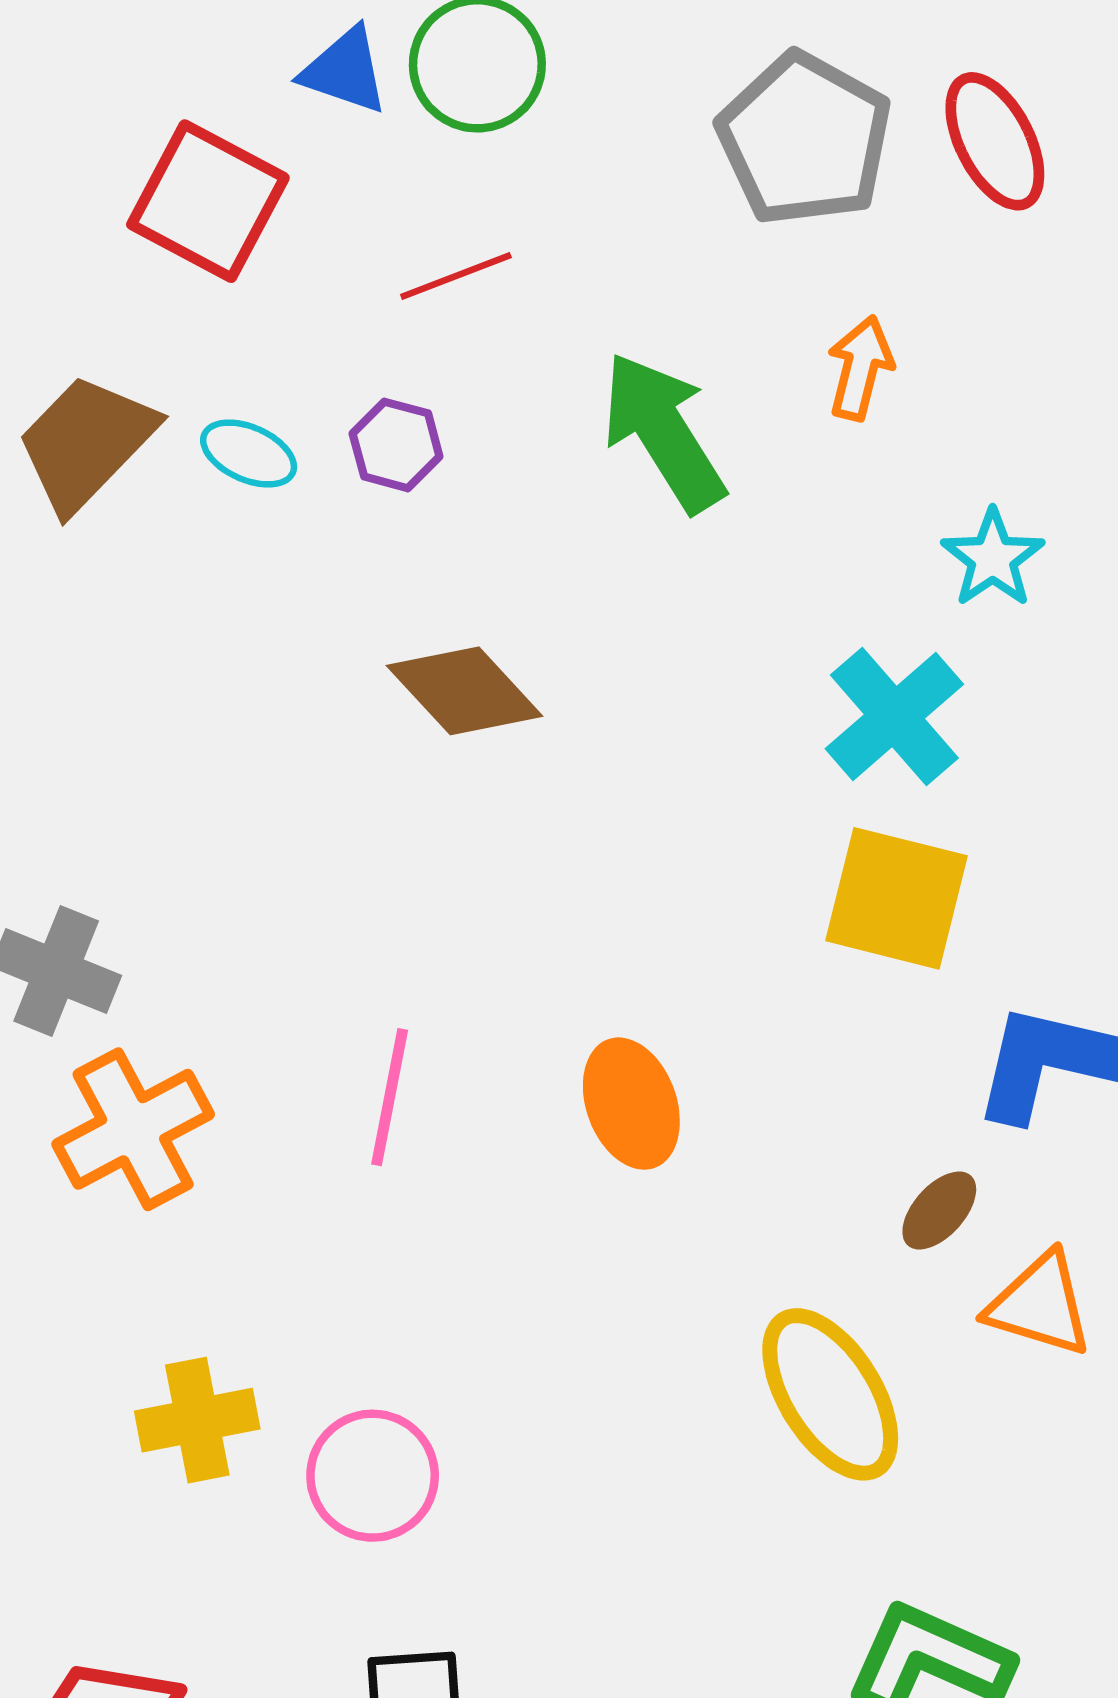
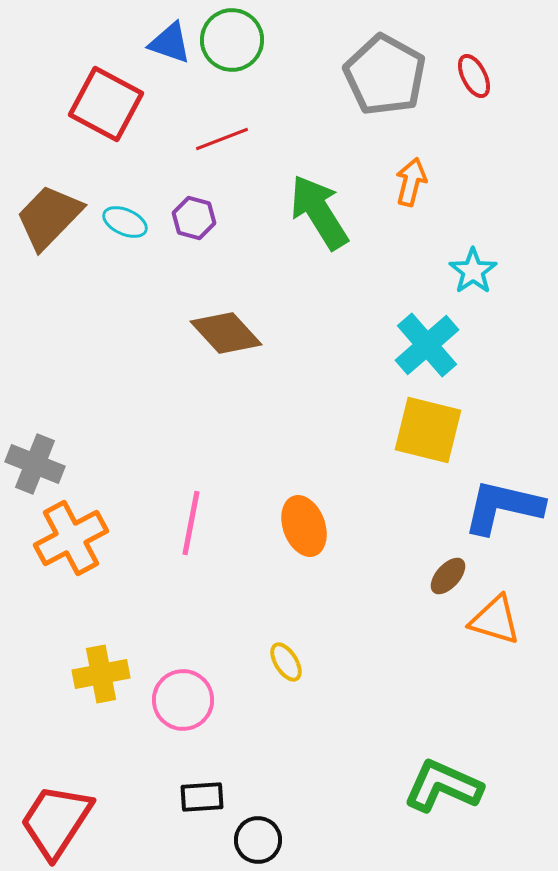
red ellipse: (995, 141) -> (474, 76), size x0.7
yellow ellipse: (830, 1394) -> (286, 662), moved, size x0.5

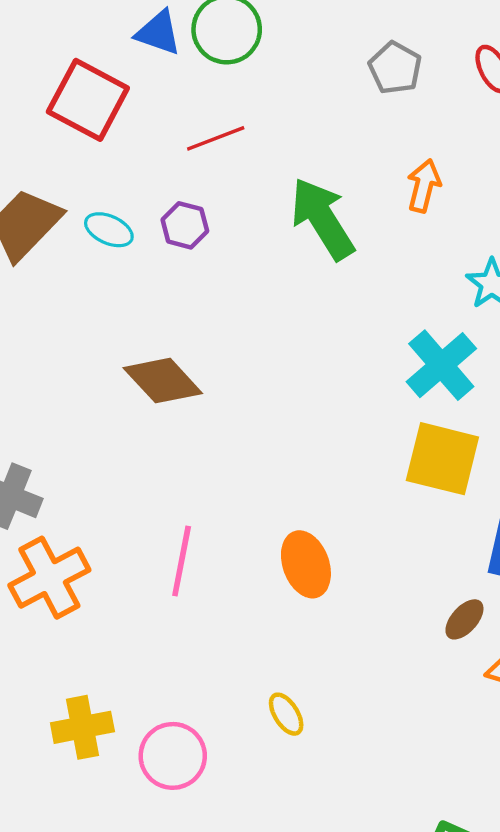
gray pentagon: (385, 75) -> (395, 68), size x0.6
brown diamond: (226, 333) -> (163, 381), moved

